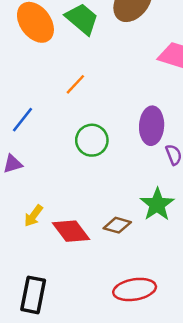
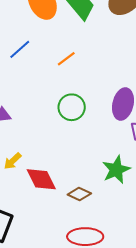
blue line: (23, 120) -> (20, 49), moved
brown diamond: (117, 225) -> (79, 194), moved

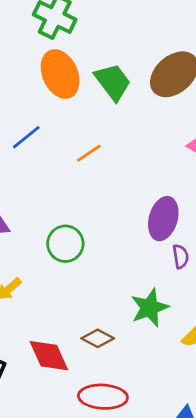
green circle: (72, 107) -> (65, 244), moved
red diamond: (41, 179) -> (49, 356), moved

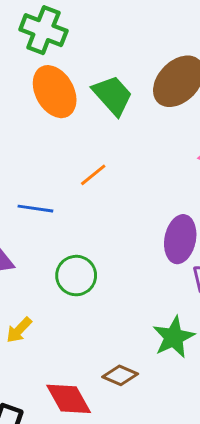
blue line: (26, 137) -> (35, 209), moved, turned 52

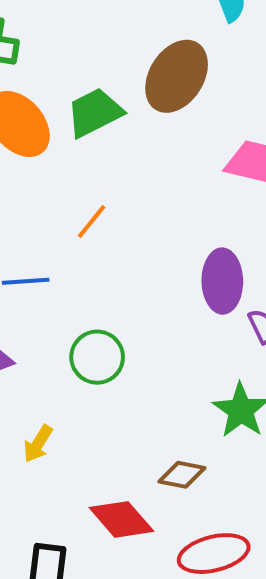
green trapezoid: (113, 95) -> (95, 113), turned -63

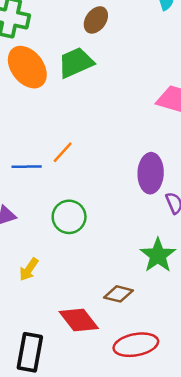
brown ellipse: (177, 76) -> (96, 20), moved, size x0.6
orange line: (92, 222) -> (63, 152), moved

